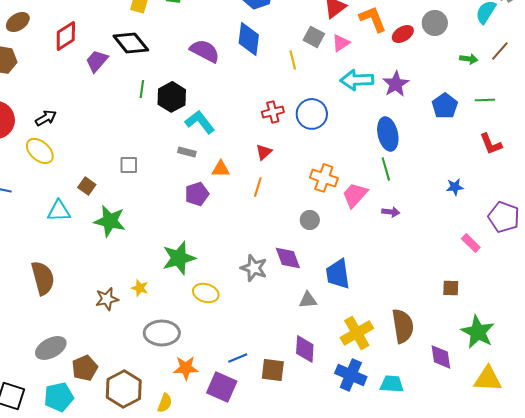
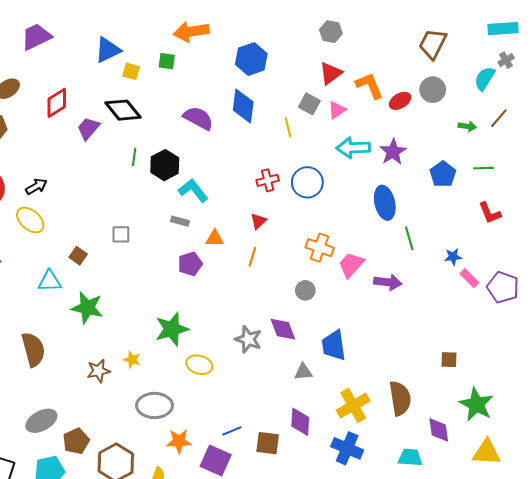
green line: (386, 169) -> (409, 238), moved
purple arrow: (391, 212) -> (388, 282), size x1.5
green star: (110, 221) -> (87, 308), moved
pink rectangle: (471, 243) -> (469, 278), moved
cyan trapezoid: (392, 384) -> (410, 457), moved

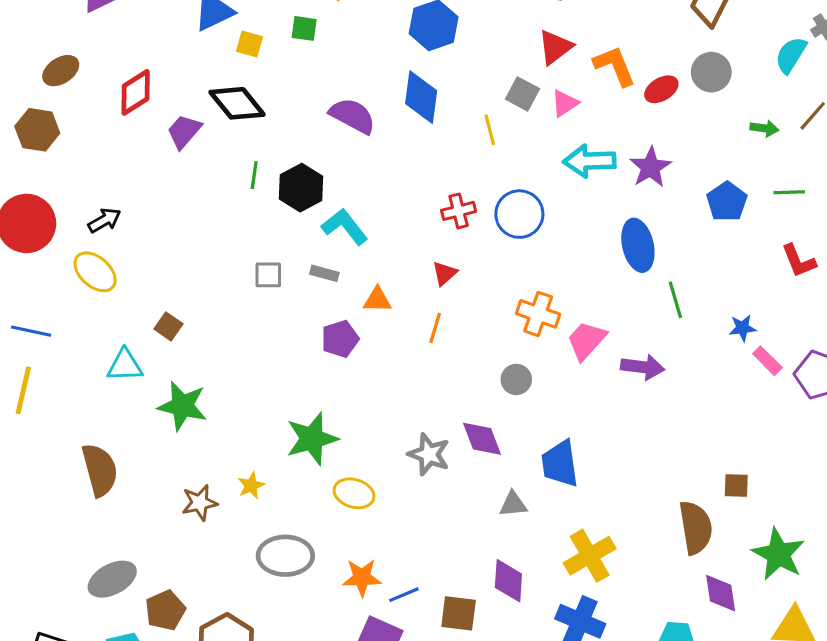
gray square: (121, 234) -> (268, 275), moved
yellow star: (132, 360) -> (251, 486), turned 30
brown semicircle: (400, 398) -> (696, 528), moved
orange star: (179, 441) -> (362, 578), moved

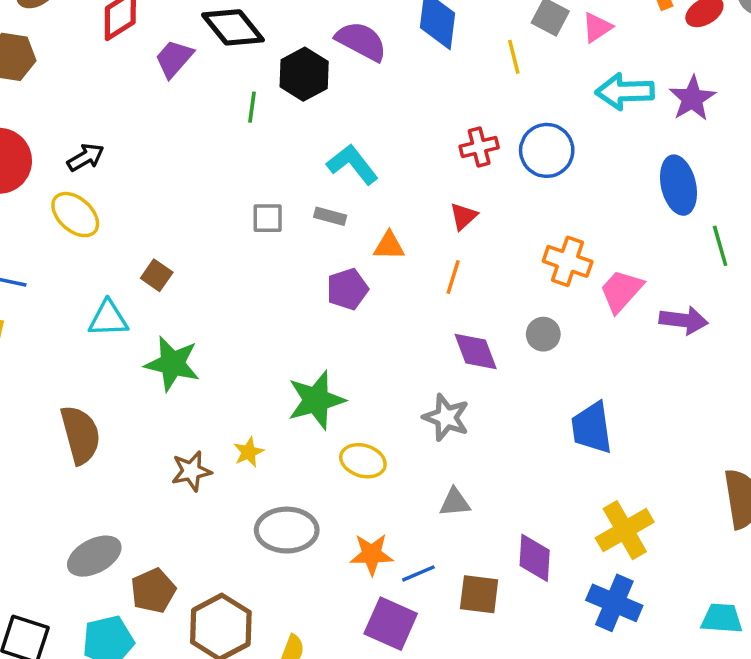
black hexagon: (301, 188) -> (304, 74), moved
purple diamond: (482, 439) -> (476, 352), moved
gray triangle: (513, 504) -> (455, 502), moved

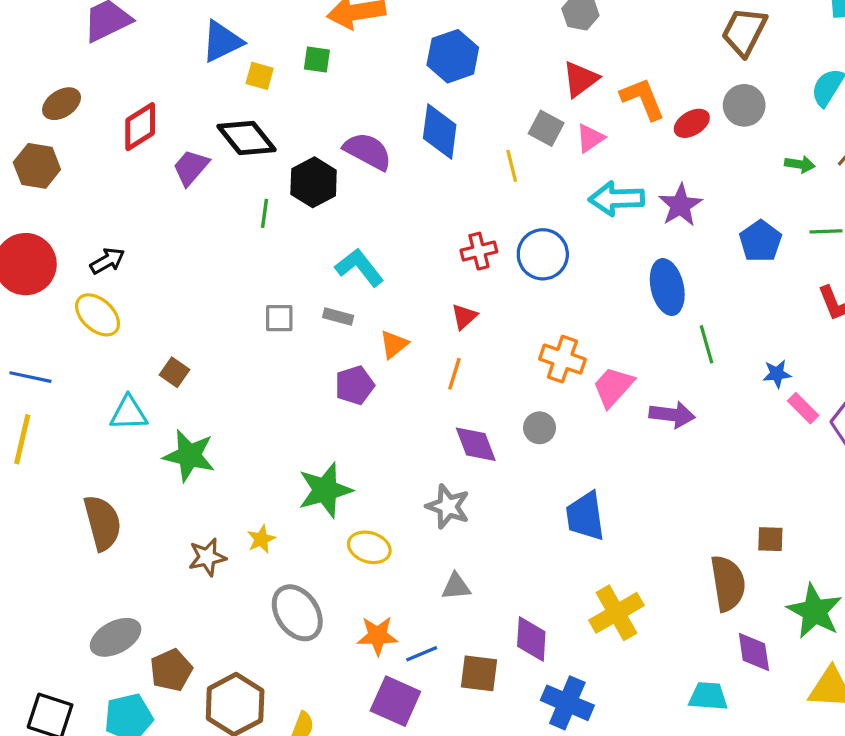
orange triangle: (389, 246) -> (394, 344), turned -40
gray ellipse: (287, 530) -> (297, 613), turned 56
blue cross: (614, 603) -> (567, 703), moved

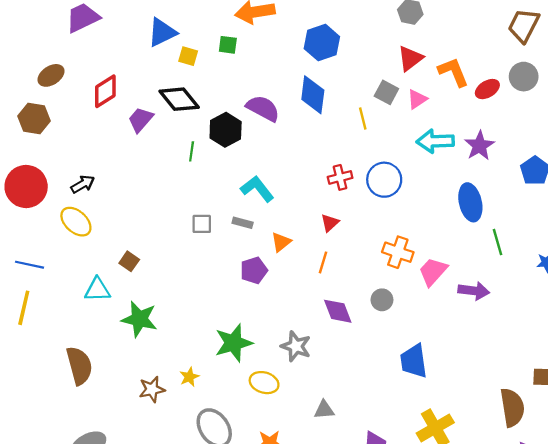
gray star: (448, 506) -> (296, 346), moved

